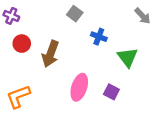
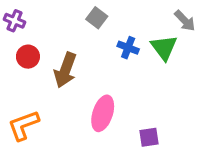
green triangle: (128, 57) -> (164, 48), moved
purple square: (111, 92) -> (149, 137), moved, turned -35

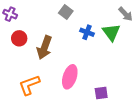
orange L-shape: (23, 125) -> (29, 85), moved

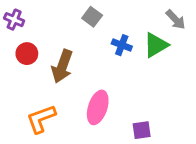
green triangle: (111, 32) -> (156, 45), turned 36

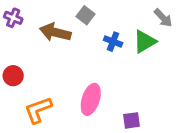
red circle: (27, 54) -> (13, 76), moved
brown arrow: (62, 66) -> (55, 32), moved, turned 84

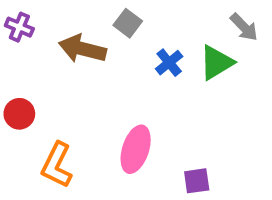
blue cross: (113, 42) -> (169, 63), turned 30
orange L-shape: (38, 110) -> (57, 165), turned -44

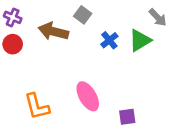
red circle: (19, 114) -> (13, 44), moved
pink ellipse: (136, 149) -> (88, 96), turned -48
orange L-shape: (57, 165) -> (37, 107), turned -40

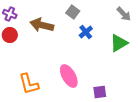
gray square: (83, 15) -> (73, 12), moved
green triangle: (140, 40) -> (119, 43), moved

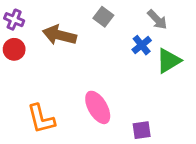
gray arrow: (124, 14) -> (157, 20), moved
blue cross: (86, 32) -> (142, 45), moved

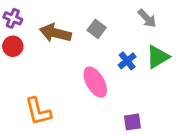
gray square: (103, 17) -> (97, 29), moved
blue cross: (142, 45) -> (127, 61), moved
pink ellipse: (98, 107) -> (95, 82), moved

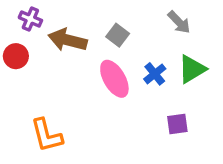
purple cross: (13, 18) -> (30, 19), moved
pink ellipse: (95, 82) -> (114, 79), moved
purple square: (132, 122) -> (177, 124), moved

